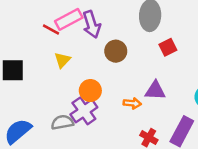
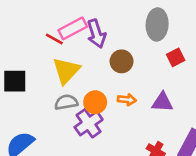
yellow triangle: (62, 60) -> (66, 71), size x1.6
orange arrow: (132, 103) -> (127, 100), moved
gray semicircle: (62, 122) -> (66, 102), moved

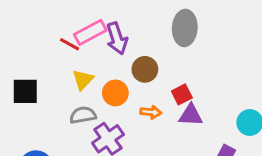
red square: (176, 57) -> (182, 94), moved
yellow triangle: (66, 71) -> (83, 80), size x0.7
orange circle: (95, 102) -> (115, 93), moved

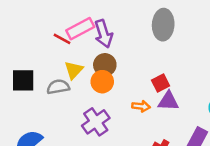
brown circle: (145, 69) -> (105, 65), moved
orange arrow: (151, 112) -> (141, 106), moved
gray semicircle: (83, 115) -> (58, 87), moved

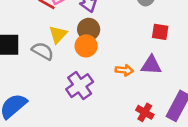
red square: (161, 83) -> (160, 32), moved, turned 36
gray semicircle: (58, 87) -> (43, 51), turned 40

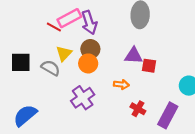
red square: (160, 32) -> (149, 66), moved
purple triangle: (151, 65) -> (133, 56), moved
red cross: (145, 112) -> (138, 109), moved

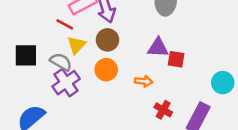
red line: (54, 27) -> (65, 24), moved
orange circle: (88, 63) -> (106, 70), moved
purple cross: (83, 98) -> (66, 83), moved

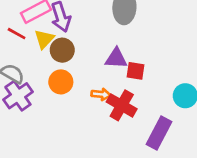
yellow triangle: (76, 45) -> (44, 39), moved
red cross: (163, 110) -> (122, 105), moved, size x1.5

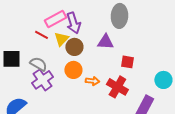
purple triangle: (116, 58) -> (105, 42), moved
orange arrow: (101, 94) -> (92, 81), moved

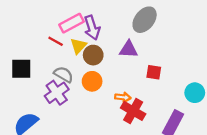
gray ellipse: (119, 16) -> (145, 20), turned 35
gray semicircle: (38, 64) -> (64, 74), moved
orange arrow: (92, 81) -> (123, 97), moved
red cross: (117, 87) -> (133, 111), moved

